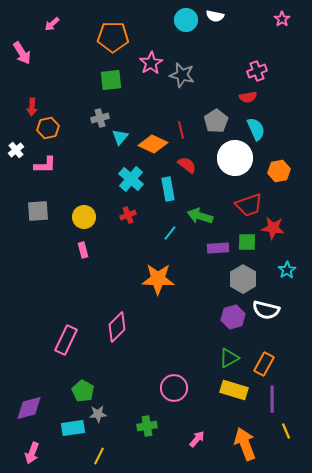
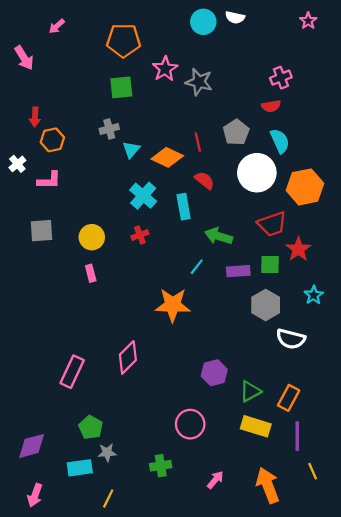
orange hexagon: (279, 171) -> (305, 187), size x1.5
red star: (273, 228) -> (298, 249), turned 30
cyan line: (170, 233) -> (197, 267), moved
purple hexagon: (233, 317) -> (214, 373), moved

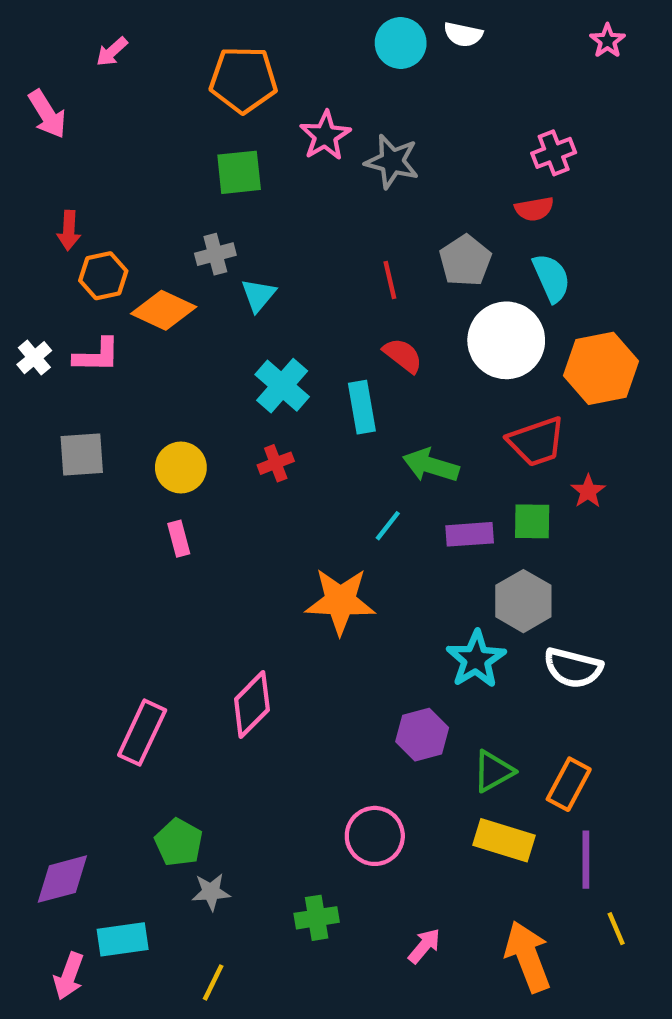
orange diamond: (167, 157) -> (164, 310), moved
white cross: (17, 164) -> (34, 358), moved
red star: (298, 249) -> (588, 491), size x0.7
cyan star: (314, 295) -> (476, 659), moved, size x1.5
cyan rectangle: (80, 468) -> (123, 939), moved

